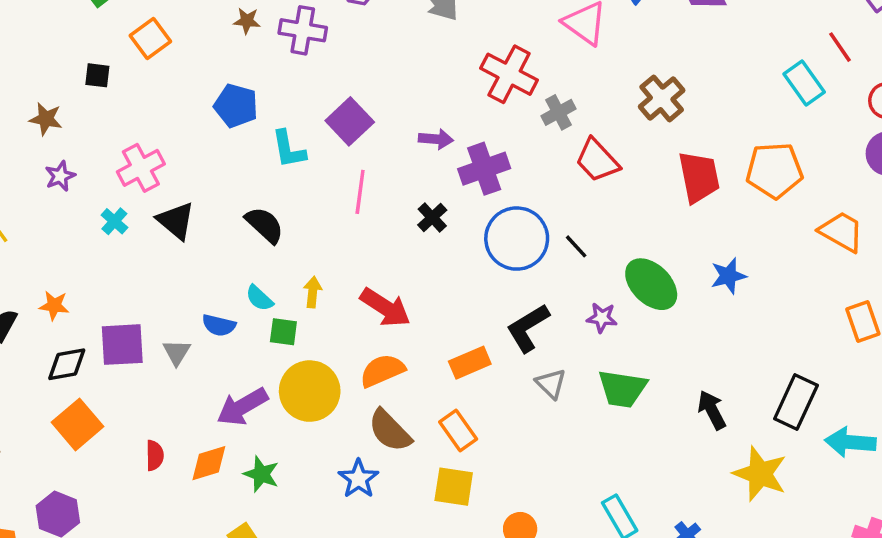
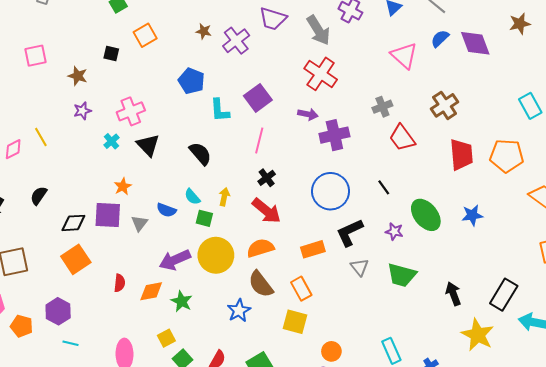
purple cross: (303, 30) -> (236, 41), turned 36
red cross: (509, 74) -> (321, 74), moved
black cross: (432, 217) -> (267, 178), moved
blue circle: (517, 239) -> (331, 191), moved
orange star: (54, 306) -> (123, 186), moved, turned 30

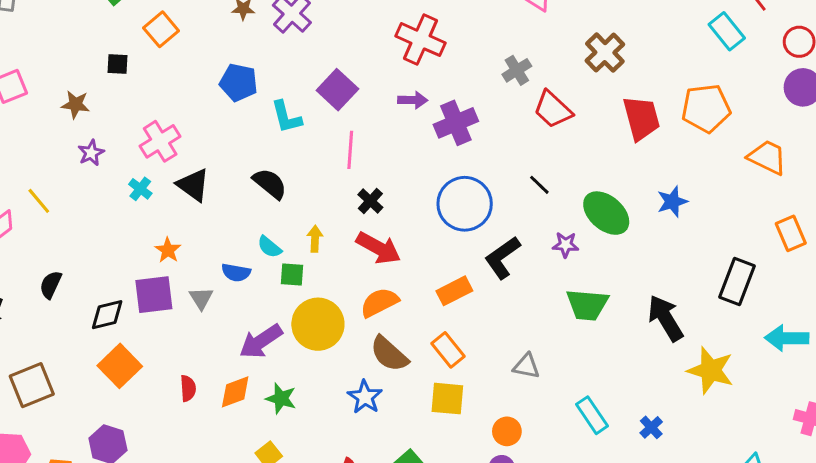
gray triangle: (360, 267) -> (526, 366), moved, turned -30
black arrow: (453, 294) -> (665, 318), size x1.4
black rectangle: (504, 295) -> (737, 281), moved

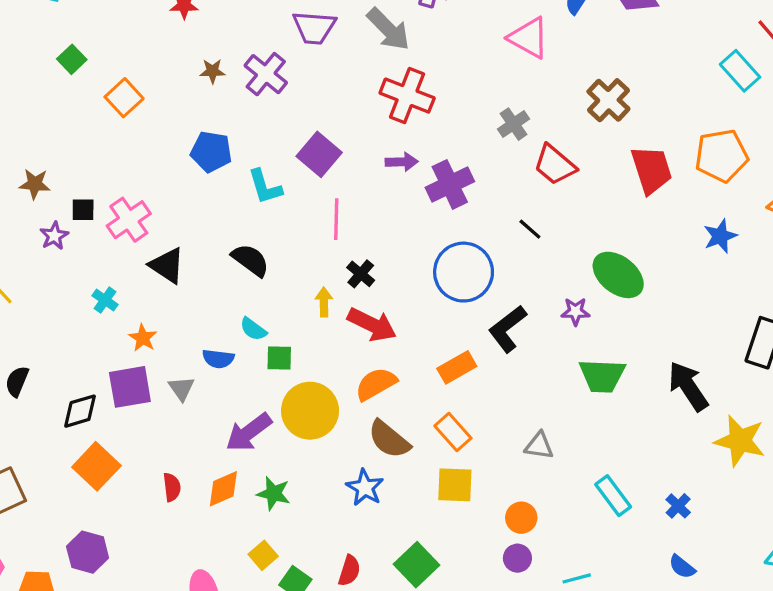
black square: (117, 64) -> (83, 210), moved
black line: (539, 185) -> (530, 229), moved
cyan cross: (140, 189) -> (105, 300), moved
blue star: (672, 202) -> (720, 236), moved
yellow arrow: (315, 239) -> (324, 302), moved

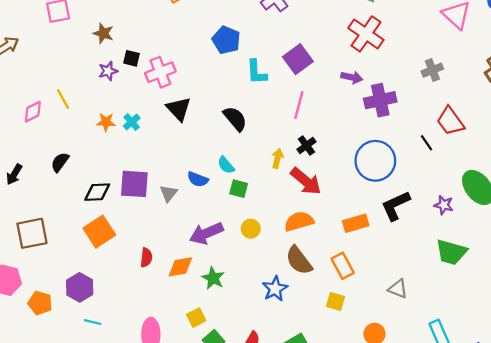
red trapezoid: (555, 165) -> (450, 121), moved
orange star: (143, 338) -> (106, 122), moved, turned 30
yellow circle: (310, 411) -> (251, 229), size x0.5
yellow square: (455, 485) -> (335, 301), size x0.7

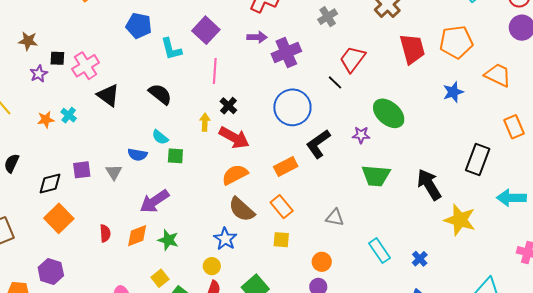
red trapezoid: (450, 121) -> (352, 59), turned 84
purple square: (134, 184) -> (82, 170), size x0.7
yellow circle: (251, 229) -> (212, 266), moved

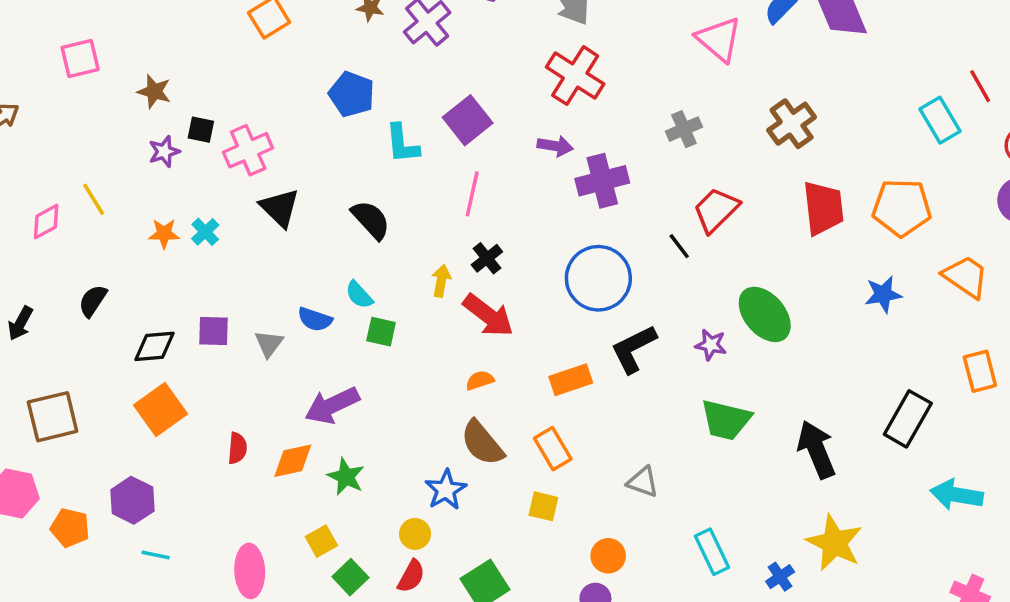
orange semicircle: (235, 175) -> (480, 380), size x0.6
yellow star: (460, 220) -> (834, 543), moved

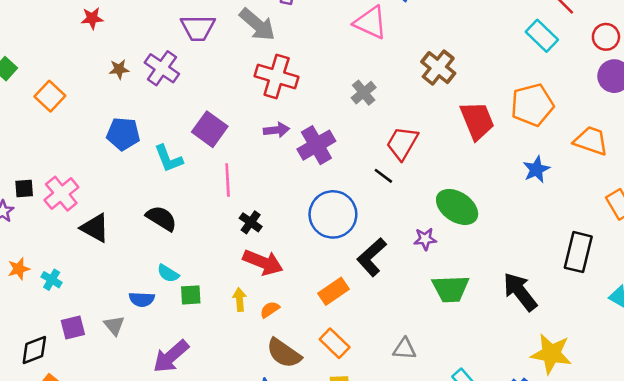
cyan cross: (205, 232) -> (52, 280), moved
yellow arrow: (441, 281) -> (240, 300), moved

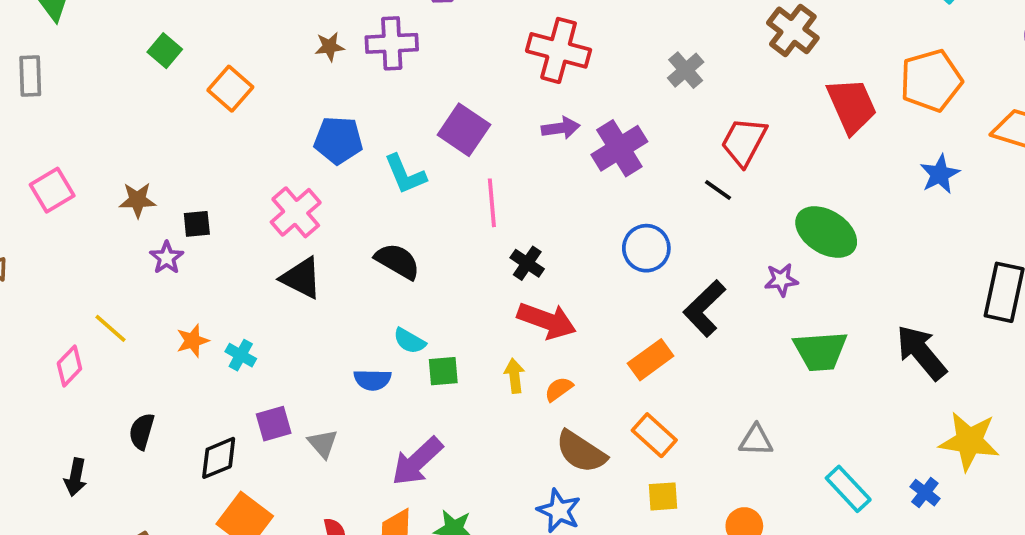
purple cross: (162, 68) -> (392, 43), turned -36
pink cross: (61, 194) -> (296, 212), moved
blue circle: (333, 214) -> (646, 248), size x0.7
gray triangle: (114, 325) -> (323, 444), moved

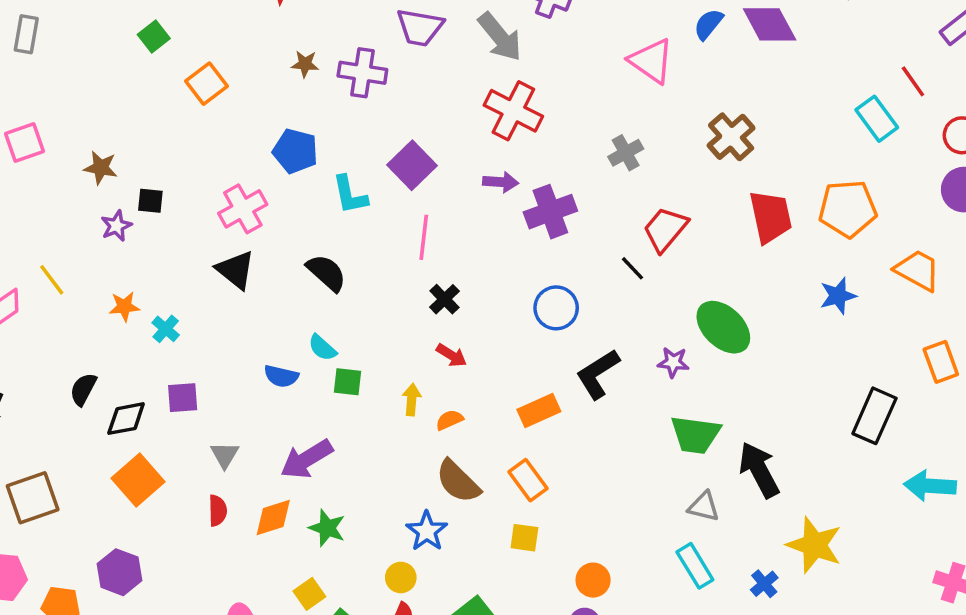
red arrow: (547, 321) -> (451, 355), size x0.6
black arrow: (921, 352) -> (759, 470), moved
black semicircle: (142, 431) -> (83, 389), moved
gray triangle: (756, 440) -> (704, 507), moved
gray triangle: (323, 444) -> (225, 455), moved

